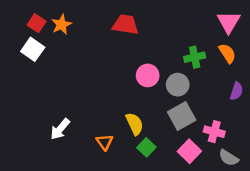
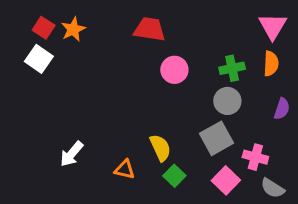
orange semicircle: (227, 53) -> (271, 64), turned 36
pink circle: (148, 75) -> (174, 70), moved
gray circle: (178, 85) -> (227, 101), moved
orange triangle: (105, 142) -> (125, 169), turned -42

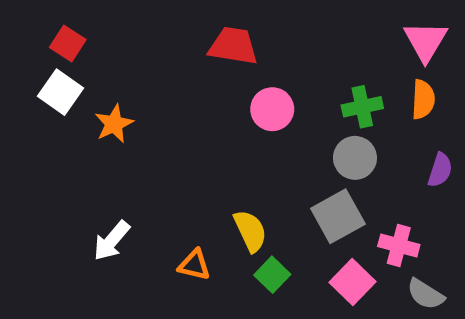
orange star: (73, 29) -> (114, 124), moved

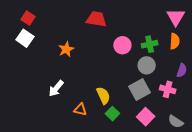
pink circle: (272, 109) -> (122, 45), moved
orange star: (114, 124) -> (66, 49), moved
white arrow: (112, 241) -> (56, 88), moved
pink cross: (399, 245) -> (168, 89), moved

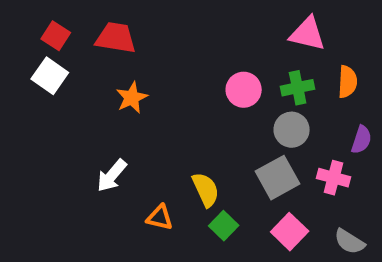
pink triangle: (176, 17) -> (308, 34), moved, turned -48
red trapezoid: (96, 19) -> (116, 38), moved

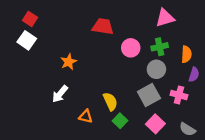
pink triangle: (308, 34) -> (165, 18), turned -30
red trapezoid: (116, 38) -> (103, 26), moved
orange semicircle: (347, 82) -> (186, 54), moved
orange star: (132, 98) -> (69, 62), moved

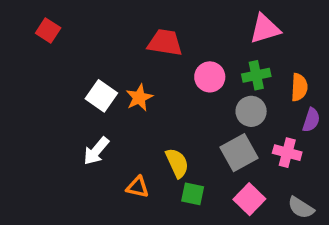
white square: (27, 40) -> (101, 96), moved
orange star: (69, 62) -> (139, 98), moved
green square: (120, 121) -> (193, 194), turned -32

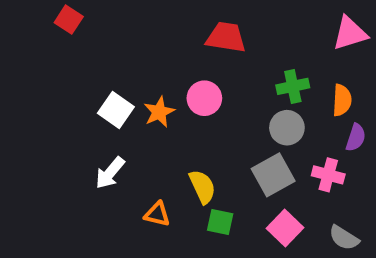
pink triangle: (265, 29) -> (350, 33), moved
red square: (48, 31) -> (69, 20), moved
red trapezoid: (165, 43) -> (226, 37), moved
pink circle: (210, 77) -> (204, 98), moved

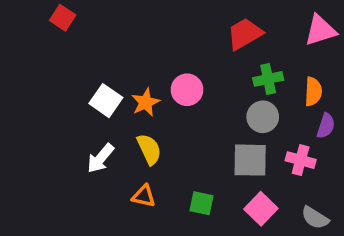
red trapezoid: (226, 37) -> (245, 34), moved, turned -39
gray square: (273, 175) -> (250, 160), turned 30
yellow semicircle: (202, 187) -> (149, 149), moved

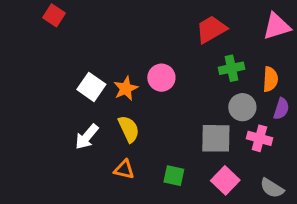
gray circle: (263, 117) -> (242, 107), moved

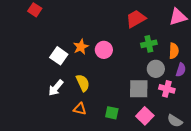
orange star: (126, 89) -> (81, 47), moved

